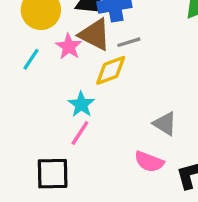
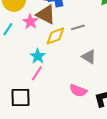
gray line: (129, 42) -> (78, 27), moved
gray triangle: (165, 124) -> (89, 57), moved

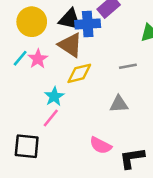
pink star: (30, 22) -> (38, 59), moved
gray line: (78, 27) -> (128, 66), moved
gray triangle: (89, 57) -> (119, 104), turned -42

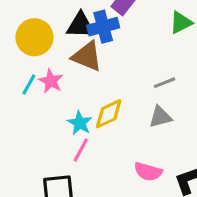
gray line: (128, 66) -> (165, 83), moved
yellow diamond: (79, 73) -> (109, 114), moved

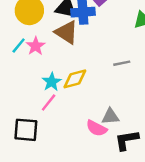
gray triangle: (160, 117) -> (110, 116), moved

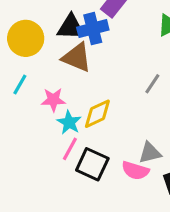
pink star: (36, 46) -> (53, 100), moved, turned -30
gray line: (122, 63) -> (152, 84), turned -35
black square: (26, 130) -> (92, 164), moved, turned 30

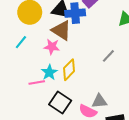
pink star: (53, 100) -> (52, 47), moved
yellow diamond: (97, 114) -> (69, 70), turned -30
pink line: (70, 149) -> (37, 83), moved, turned 42

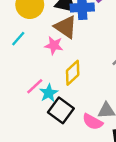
cyan star: (49, 72) -> (49, 93), moved
pink line: (37, 83) -> (35, 86), turned -35

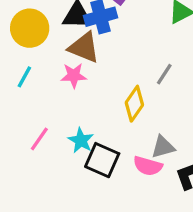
yellow diamond: (73, 73) -> (134, 104), moved
pink line: (35, 86) -> (39, 139), moved

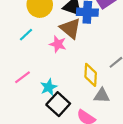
yellow diamond: (134, 104) -> (91, 75), turned -50
gray triangle: (163, 147) -> (102, 96), moved

